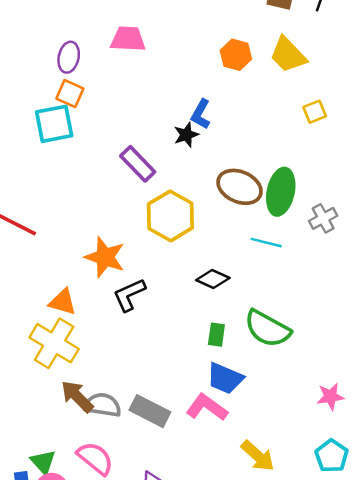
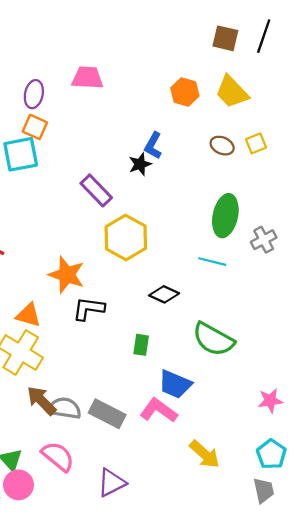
brown ellipse: (240, 187) -> (222, 146), moved, size x0.6
black L-shape: (129, 295) -> (89, 309), turned 32
green rectangle: (216, 335) -> (141, 345), moved

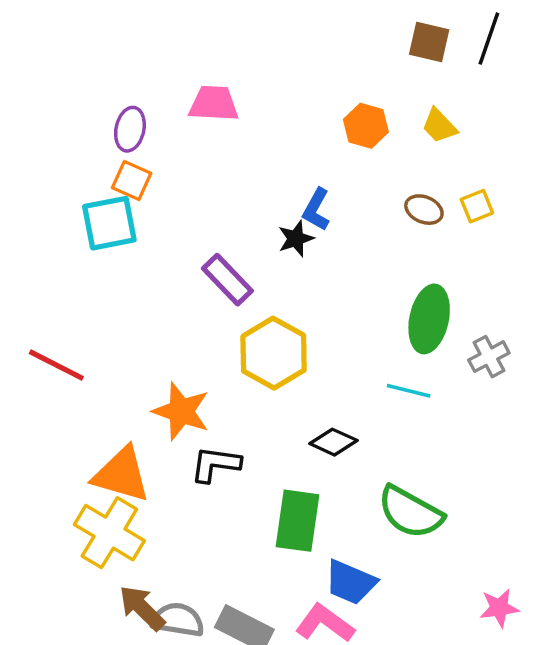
yellow trapezoid: (232, 92) -> (439, 126), size x0.7
orange triangle: (28, 315) -> (121, 475), size x1.5
green rectangle: (141, 345) -> (297, 521), size x1.8

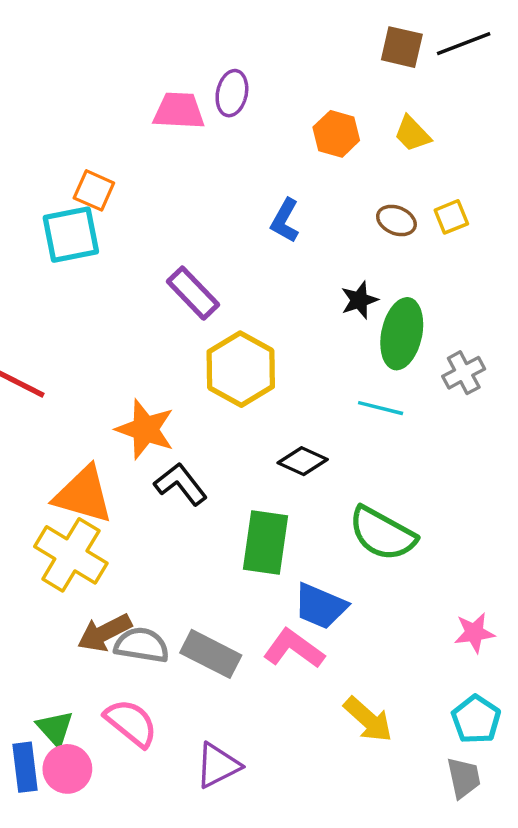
black line: (489, 39) -> (464, 44), turned 50
purple ellipse: (130, 129) -> (232, 93), moved
black star: (296, 239) -> (359, 300), moved
black L-shape: (215, 464) -> (181, 484), turned 44
brown arrow: (142, 608) -> (105, 633), turned -72

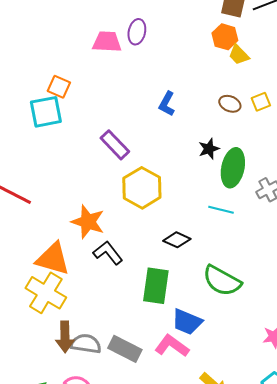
orange hexagon: (336, 134) -> (225, 37), moved
brown arrow: (105, 633) -> (65, 337), turned -64

